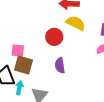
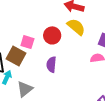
pink square: (18, 51) -> (27, 42), moved

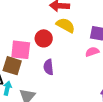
pink square: (27, 42) -> (21, 50), size x1.5

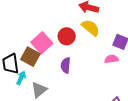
pink square: (21, 50) -> (42, 43), turned 30

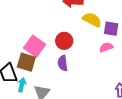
yellow semicircle: (91, 28) -> (92, 20), moved
red circle: (67, 36) -> (64, 41), moved

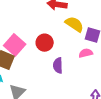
purple semicircle: (63, 63) -> (58, 65), moved

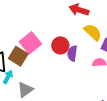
purple semicircle: (58, 65) -> (72, 53), moved

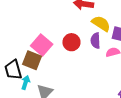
purple semicircle: (72, 53) -> (95, 41), moved

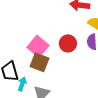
brown square: (32, 60) -> (39, 62), moved

